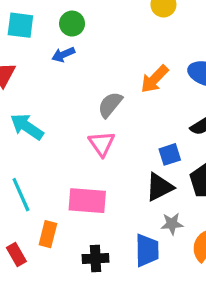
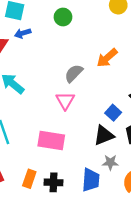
green circle: (72, 24) -> (63, 17), moved
blue arrow: (63, 54) -> (23, 33), moved
blue square: (170, 154) -> (113, 113), turned -35
orange rectangle: (48, 234) -> (29, 179), moved

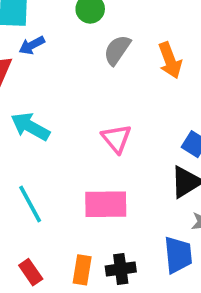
orange arrow: (107, 58) -> (170, 60), turned -60
gray semicircle: (74, 73) -> (117, 50), moved

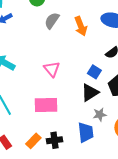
orange rectangle: (82, 270) -> (33, 141), turned 35

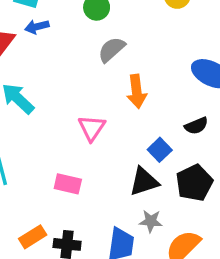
orange arrow: (81, 26) -> (137, 91), moved
pink rectangle: (46, 105) -> (68, 184), size x0.7

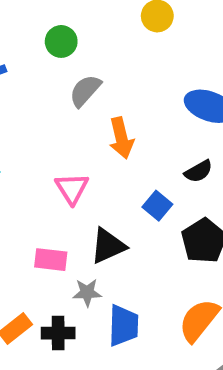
black triangle: (144, 182) -> (108, 246), moved
gray star: (151, 221) -> (87, 293), moved

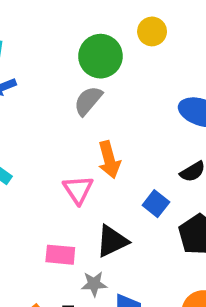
green circle: (61, 41) -> (100, 56), moved, size x1.5
orange arrow: (121, 138) -> (109, 160), moved

